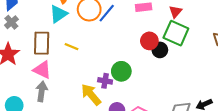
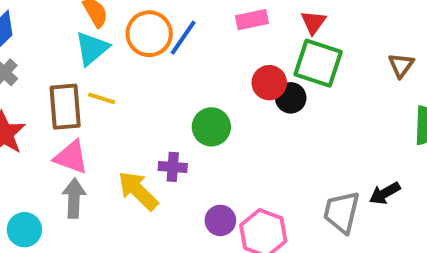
yellow line: (71, 47) -> (102, 98), moved
green circle: (121, 71) -> (211, 127), moved
purple cross: (105, 81) -> (173, 167), moved
yellow arrow: (91, 95) -> (138, 191), moved

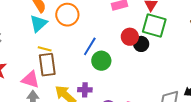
blue line: (183, 38) -> (90, 46), moved
brown rectangle: (65, 107) -> (47, 65), moved
purple cross: (173, 167) -> (85, 90), moved

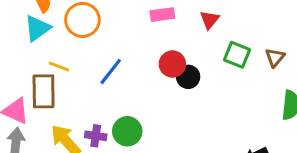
green square: (154, 26) -> (237, 55), moved, size x0.7
yellow line: (45, 49) -> (59, 66), moved
green circle: (101, 61) -> (127, 131), moved

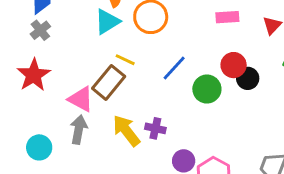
brown rectangle: (44, 91) -> (109, 82), turned 36
green circle: (127, 131) -> (207, 89), moved

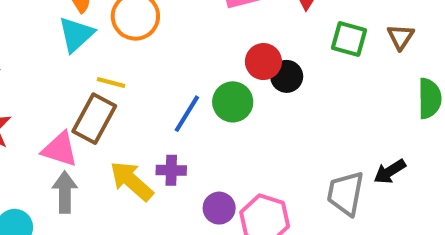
blue line: (174, 68) -> (187, 114), moved

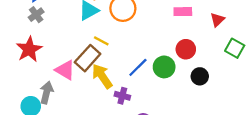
black circle: (287, 76) -> (200, 76), moved
yellow arrow: (132, 181) -> (102, 76), moved
gray arrow: (65, 192) -> (46, 93), moved

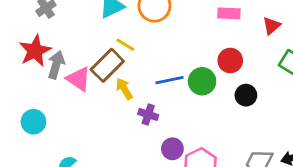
blue line: (138, 67) -> (169, 80), turned 30
yellow arrow: (102, 76) -> (124, 89), size x0.7
gray arrow: (46, 93) -> (56, 65), moved

